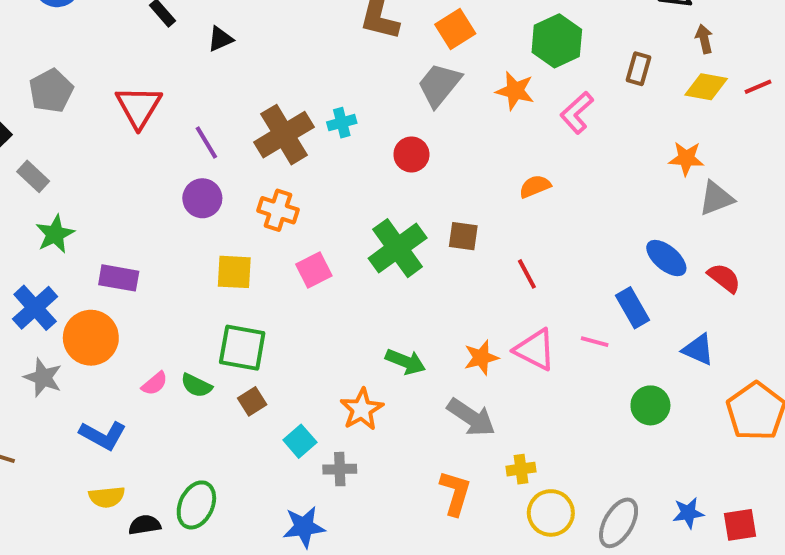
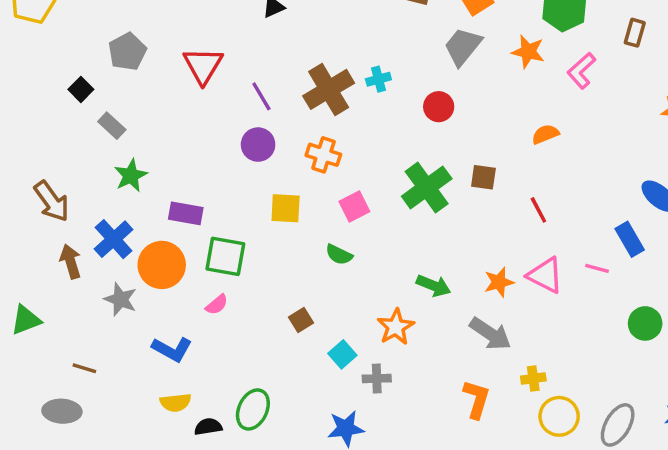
green square: (242, 348) -> (225, 256), moved
green semicircle: (196, 385) -> (339, 255), moved

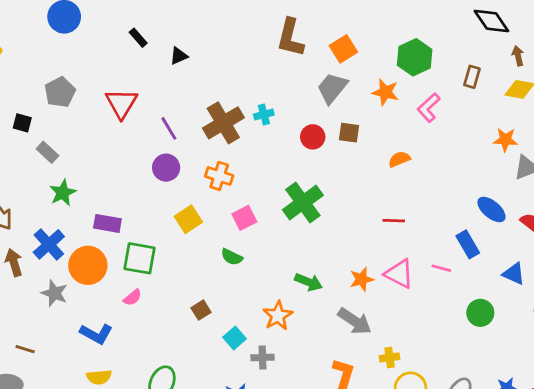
black square: (81, 89) -> (22, 123), turned -30
brown square: (483, 177) -> (349, 133), moved
yellow square: (286, 208) -> (188, 219), turned -36
red line: (538, 210) -> (394, 221), turned -60

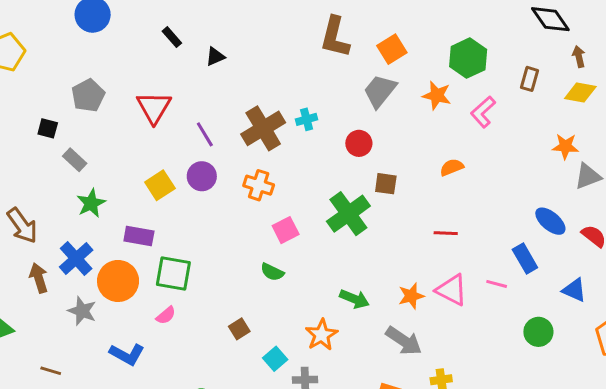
brown square: (349, 133) -> (386, 184), moved
yellow square: (188, 219) -> (160, 185), moved

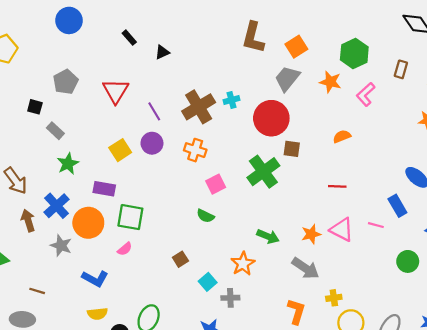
red circle: (359, 143) -> (271, 118), size x1.8

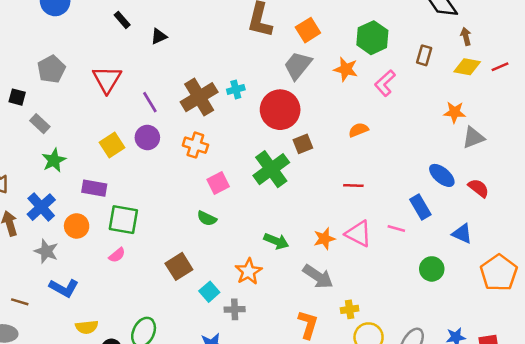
brown square: (292, 149) -> (303, 144), turned -30
orange circle: (88, 223) -> (77, 226), size x0.7
brown square: (180, 259) -> (179, 266), size x1.5
blue L-shape: (95, 278) -> (64, 288), moved

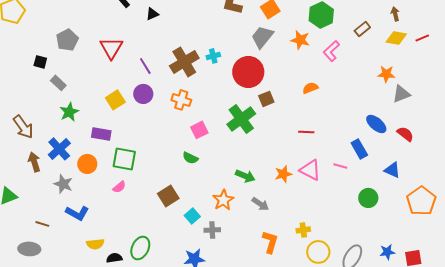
brown rectangle: (424, 55) -> (362, 29), turned 35
gray arrow: (318, 277) -> (260, 204), moved, size x0.7

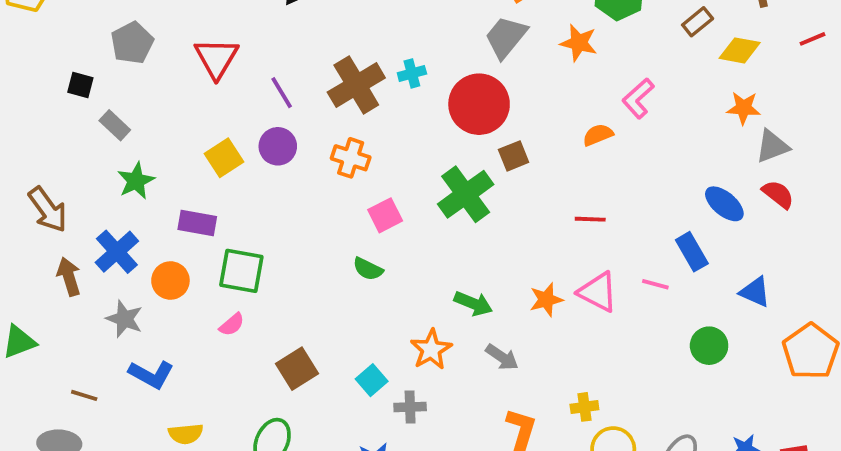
yellow diamond: (396, 38) -> (740, 50), moved
pink L-shape: (331, 51) -> (638, 98), moved
red semicircle: (405, 134) -> (778, 194), moved
brown square: (168, 196) -> (297, 369), moved

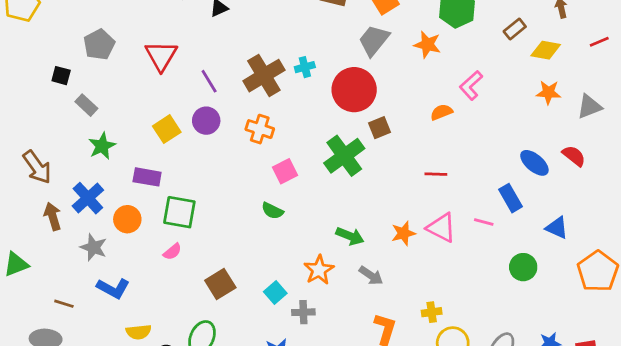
gray triangle: (772, 146) -> (589, 107), moved

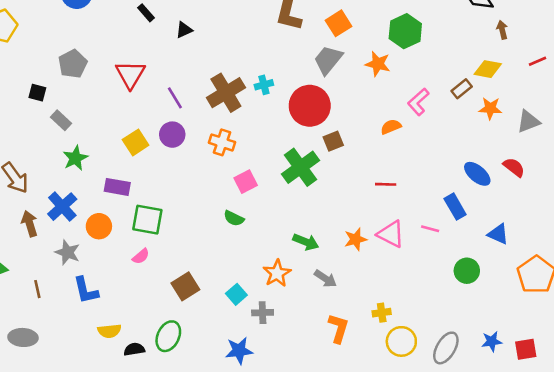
brown rectangle: (515, 29) -> (462, 89), moved
blue L-shape: (113, 288) -> (86, 290), turned 48
brown line: (64, 304) -> (37, 289), moved, turned 60

